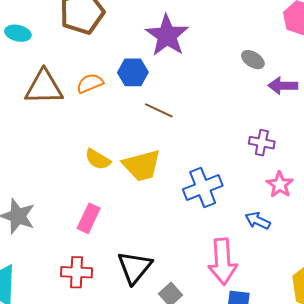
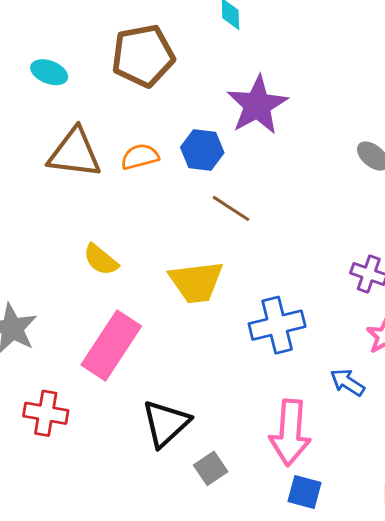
yellow semicircle: (98, 159) -> (101, 260), moved
pink rectangle: (89, 218) -> (111, 345), size x1.6
red cross: (77, 272) -> (46, 413), moved

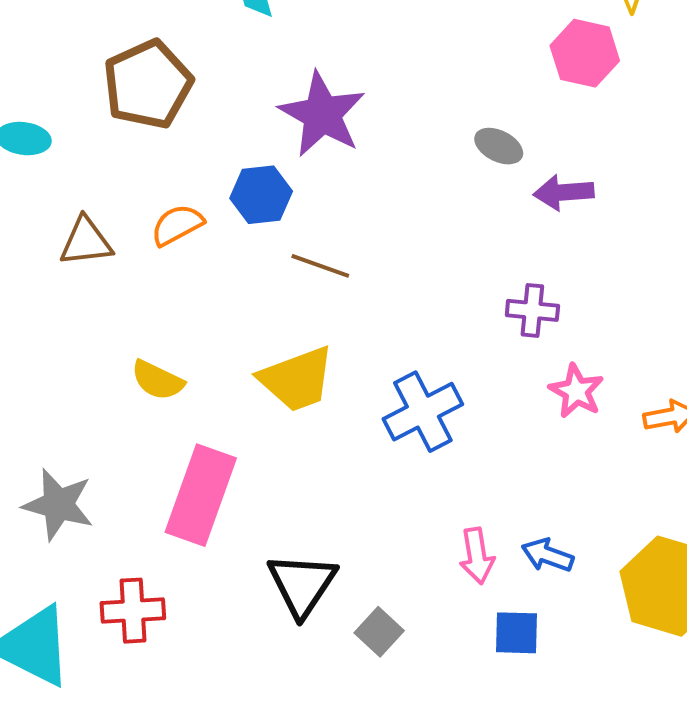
brown triangle: (75, 153) -> (86, 242), size x0.7
blue arrow: (347, 382) -> (547, 555), moved
pink arrow: (290, 433) -> (477, 556), size x0.6

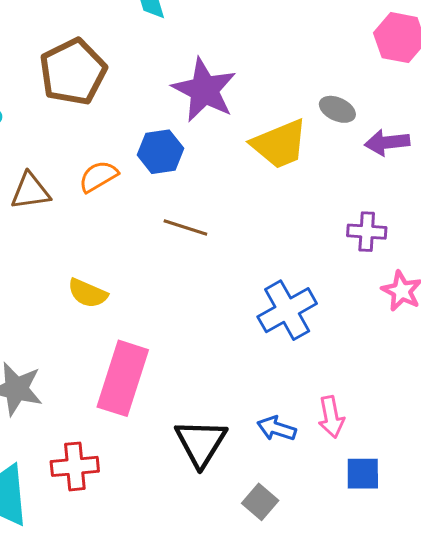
brown line: (320, 266) -> (185, 228), moved
yellow trapezoid: (297, 379) -> (280, 144), moved
blue arrow: (547, 555) -> (277, 428), moved
gray square: (379, 632) -> (260, 502), moved

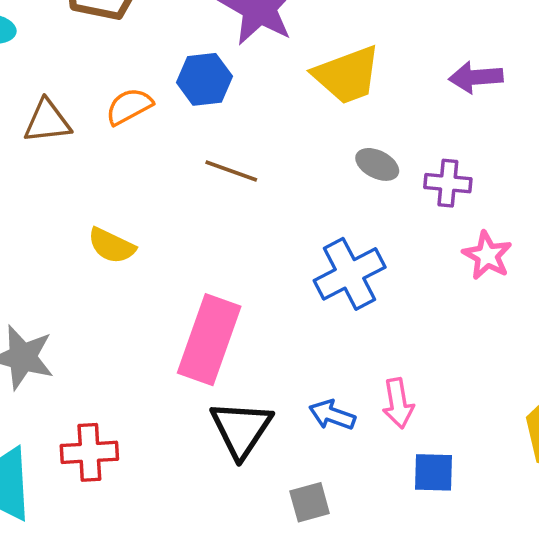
gray ellipse: (337, 109) -> (377, 164), moved
pink rectangle: (123, 378) -> (209, 340), moved
gray square: (260, 502) -> (310, 502), turned 32

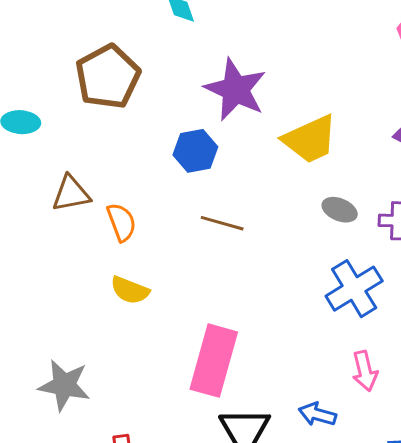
orange semicircle: (129, 106) -> (122, 222), moved, turned 102
blue cross: (350, 274) -> (354, 289), moved
pink arrow: (398, 403) -> (365, 371), moved

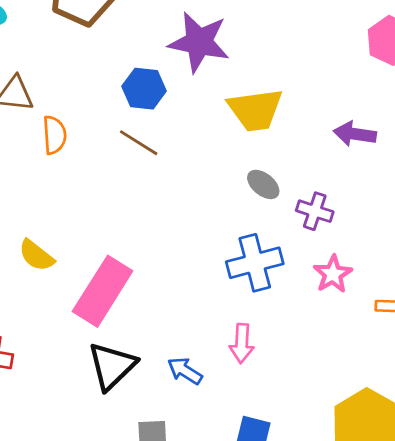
purple star: (235, 90) -> (199, 42), turned -30
brown line: (222, 223) -> (139, 143), moved
yellow semicircle: (130, 290) -> (36, 255), moved

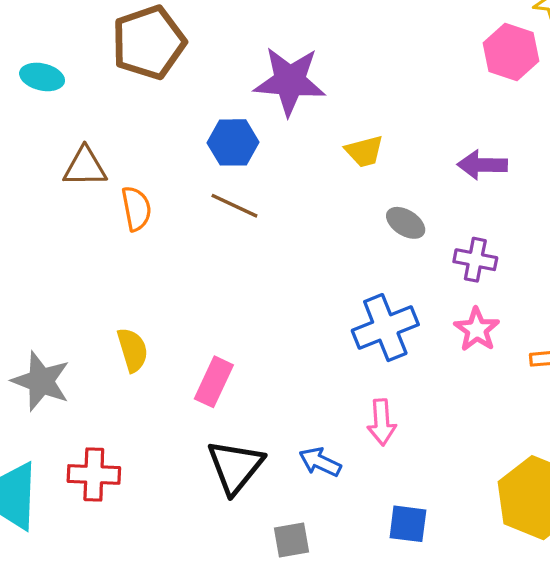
yellow trapezoid: (255, 110) -> (364, 151), size x0.6
gray ellipse: (263, 184) -> (406, 223), moved
purple cross: (315, 211) -> (475, 260), moved
yellow semicircle: (36, 255) -> (133, 350), turned -138
pink rectangle: (103, 291) -> (214, 382), size x0.6

